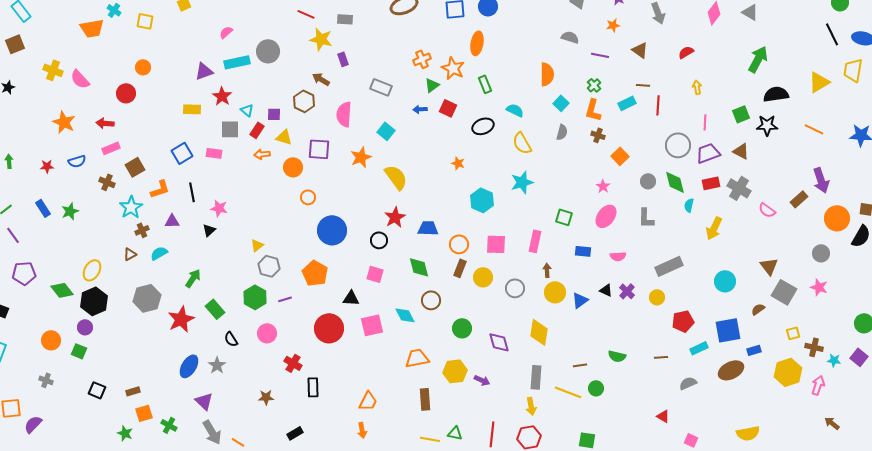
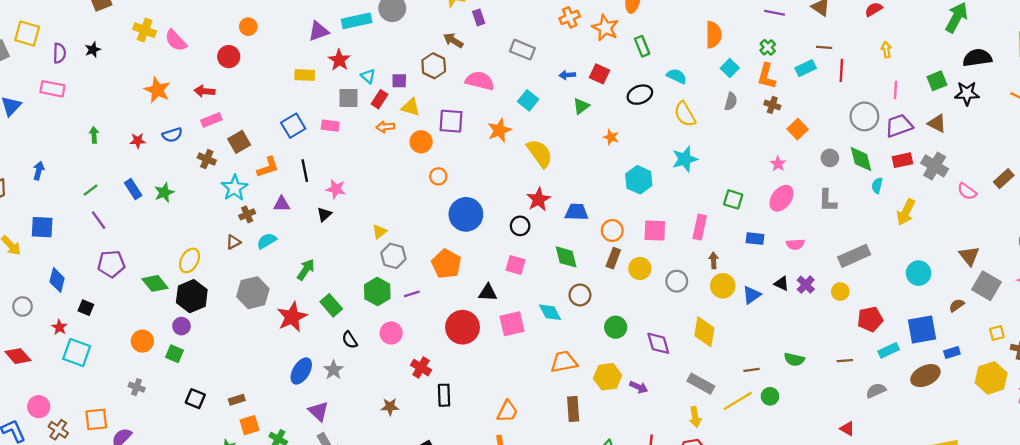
green triangle: (432, 85) -> (581, 106), moved
pink semicircle: (344, 114) -> (480, 81), turned 100
gray rectangle: (536, 377) -> (701, 384), turned -65
yellow line: (568, 392) -> (738, 401), turned -52

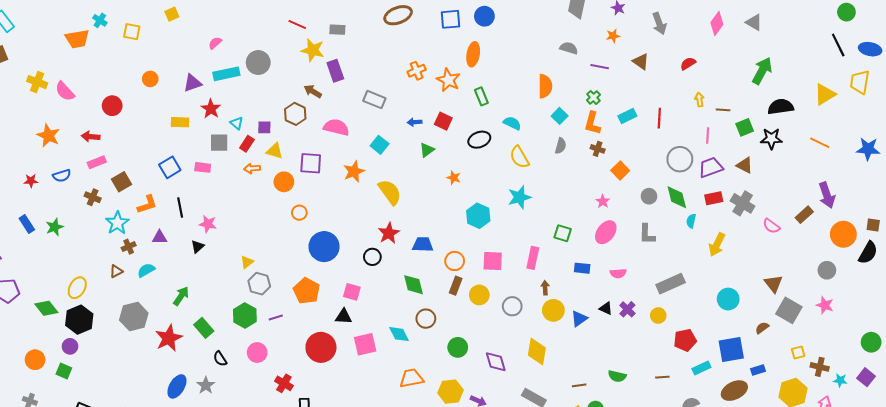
purple rectangle: (479, 17) -> (335, 71), size x1.5
orange circle: (248, 27) -> (150, 79), moved
brown line: (824, 47) -> (723, 110), moved
pink square: (515, 265) -> (352, 292), moved

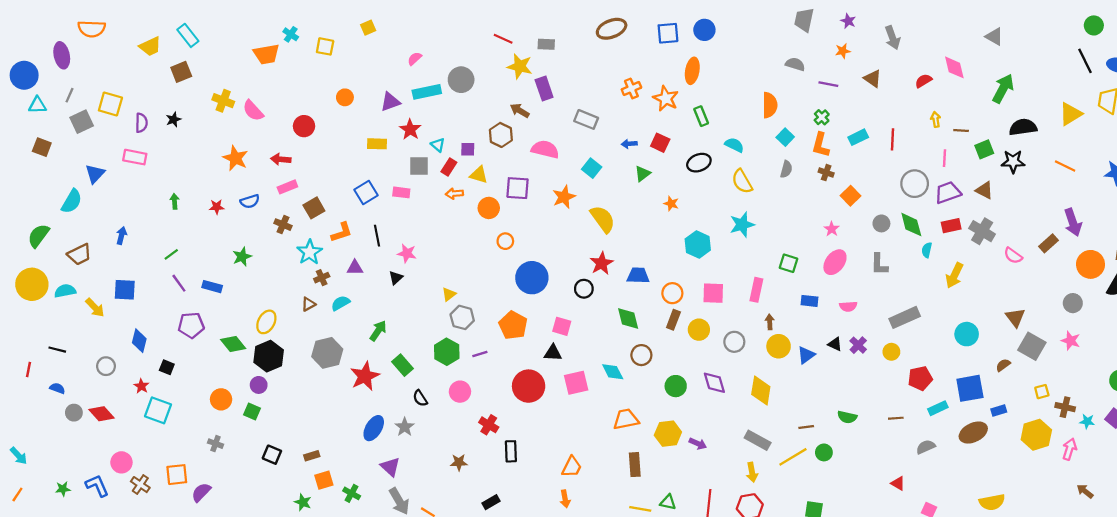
pink diamond: (717, 23) -> (954, 67), moved, turned -50
blue rectangle: (27, 224) -> (212, 287), moved, turned -42
purple diamond: (496, 362) -> (714, 383), moved

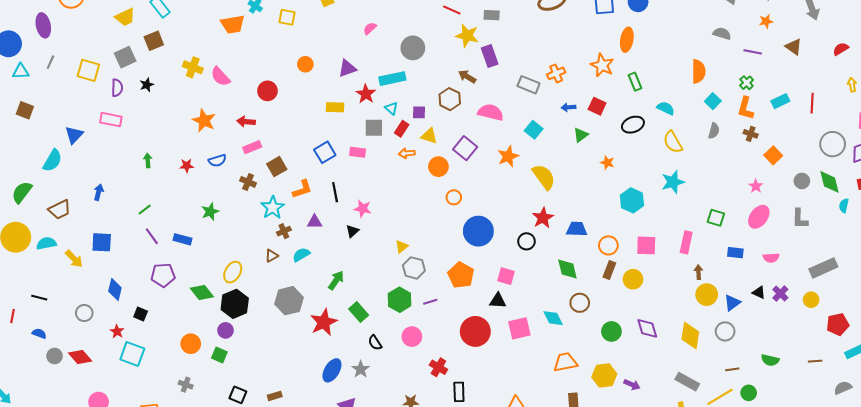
orange cross: (631, 88) -> (556, 73), moved
cyan rectangle: (427, 92) -> (392, 79), moved
gray square: (82, 122) -> (125, 57), moved
purple square: (517, 188) -> (465, 148), turned 35
gray circle: (734, 342) -> (725, 331), moved

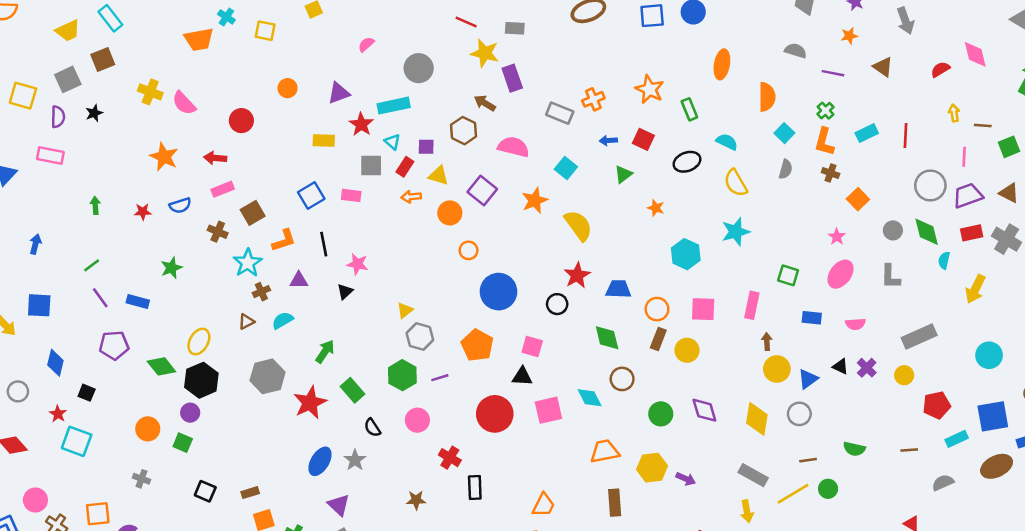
orange ellipse: (627, 40) -> (722, 64), moved

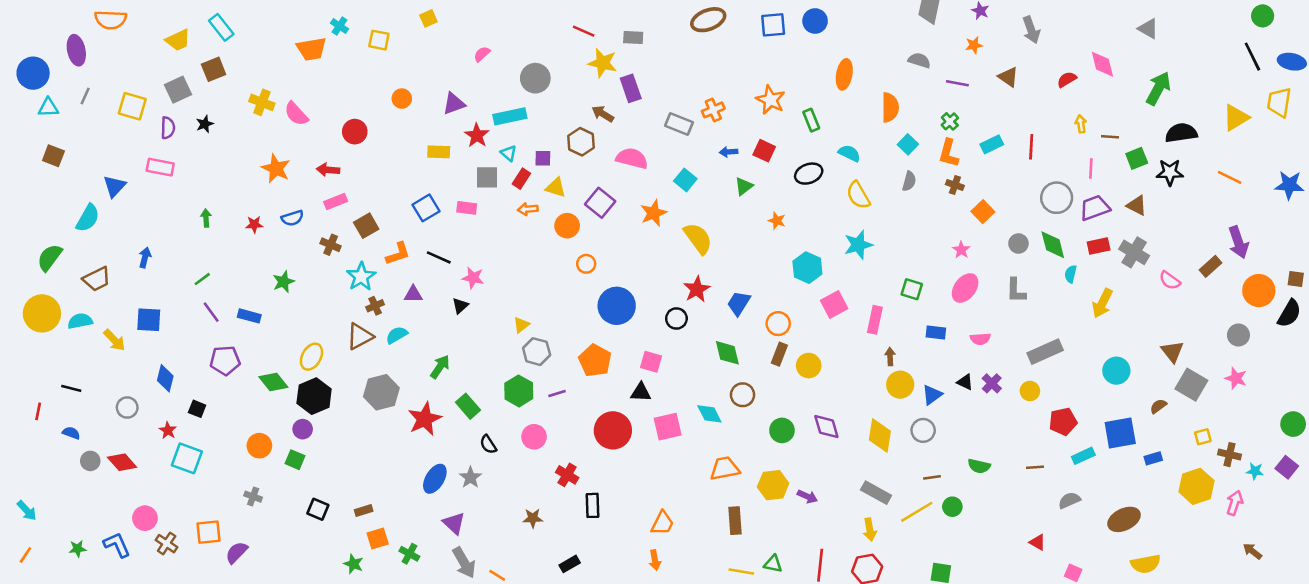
black line: (324, 244) -> (439, 257), turned -55
blue trapezoid: (618, 289) -> (739, 303), turned -60
pink square: (703, 309) -> (834, 305), moved, turned -30
brown triangle: (246, 322) -> (360, 336), size x1.6
brown ellipse: (997, 466) -> (1124, 519), moved

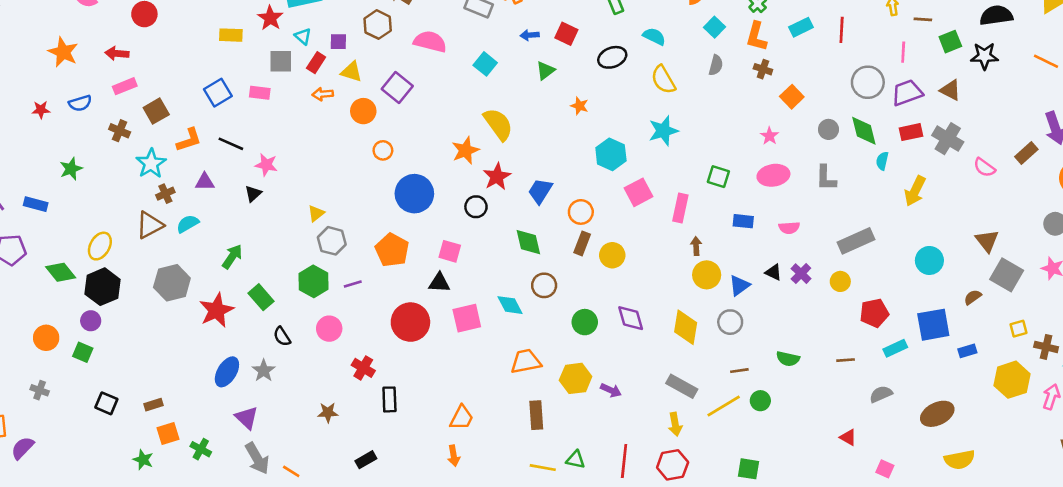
orange star: (654, 213) -> (465, 150), moved
pink ellipse: (965, 288) -> (773, 175), turned 44

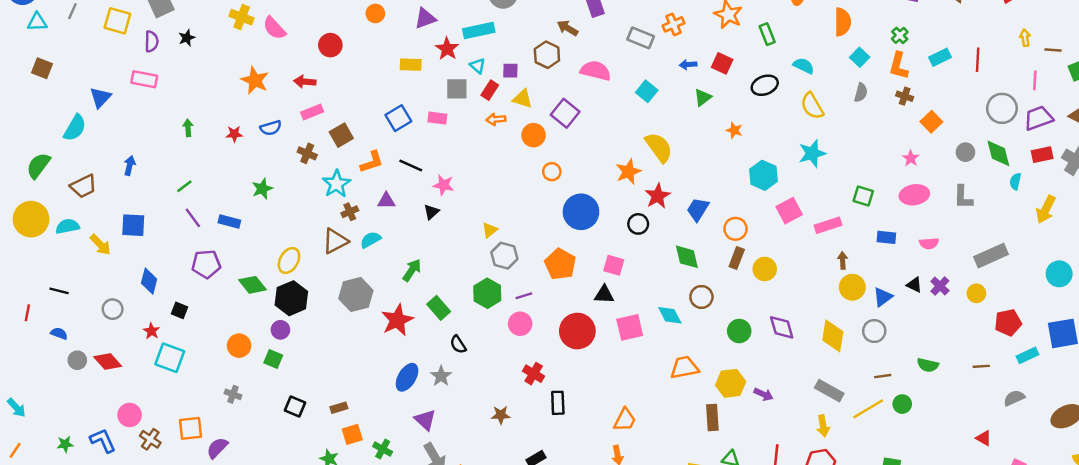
pink rectangle: (680, 208) -> (828, 225), turned 60
pink circle: (329, 329) -> (520, 324), moved
brown rectangle: (536, 415) -> (712, 417), moved

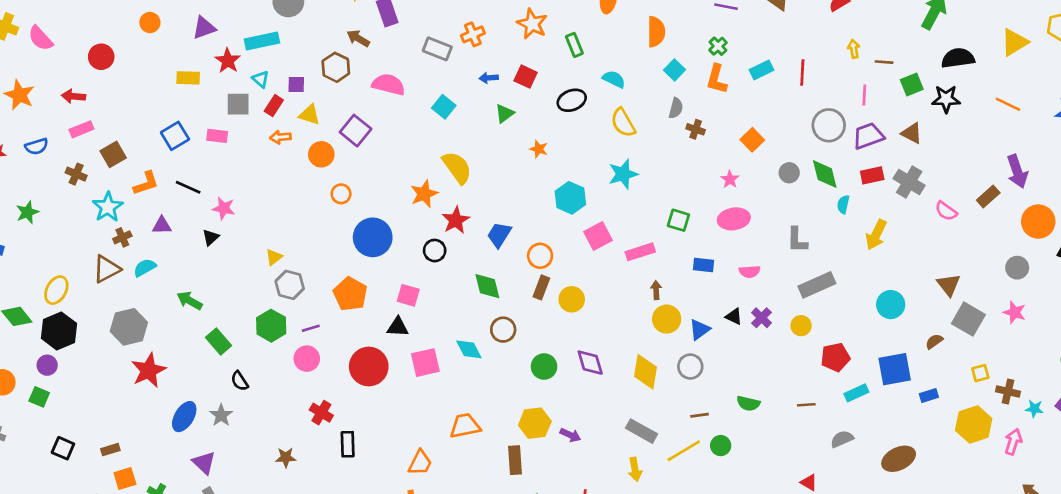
brown cross: (905, 96) -> (696, 129), moved
gray L-shape: (963, 197) -> (797, 240), moved
green arrow: (412, 270) -> (189, 301), turned -95
red star: (397, 320) -> (149, 370), moved
orange trapezoid: (684, 368) -> (465, 426), moved

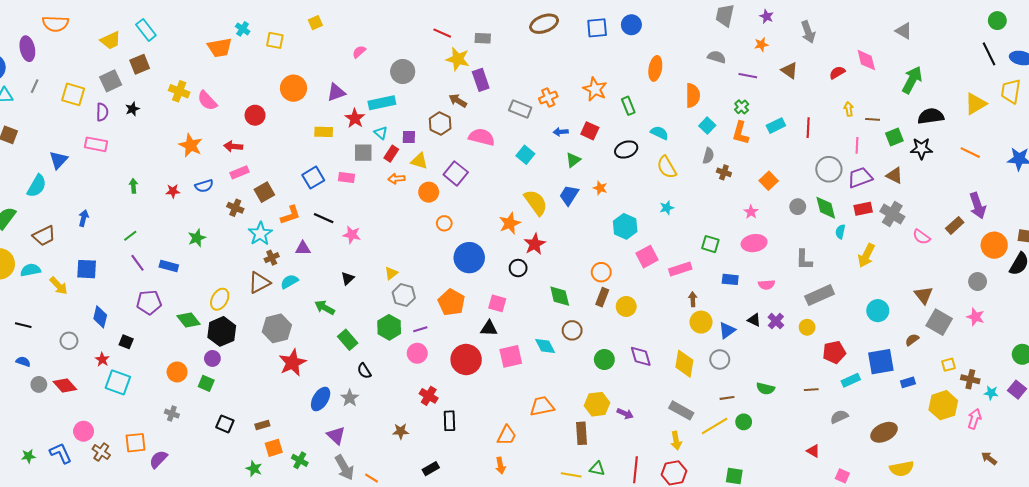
orange circle: (150, 23) -> (294, 88), size x1.6
cyan star: (623, 174) -> (667, 208), size x0.6
blue trapezoid: (499, 235) -> (569, 195), moved
black triangle: (211, 237) -> (348, 278), moved

